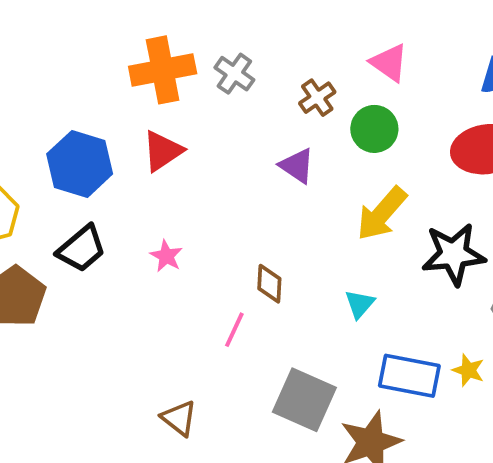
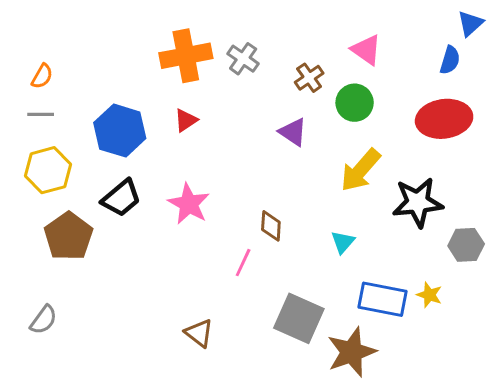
red triangle: (163, 151) -> (186, 120), size x0.7
pink star: (166, 256) -> (189, 204), size x1.6

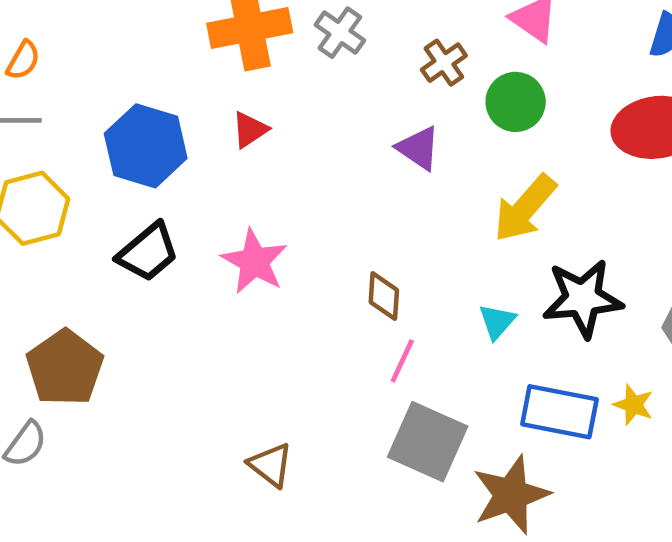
black star: (418, 202) -> (583, 298), moved
brown pentagon: (68, 236) -> (65, 368), moved
pink line: (243, 263) -> (402, 361), moved

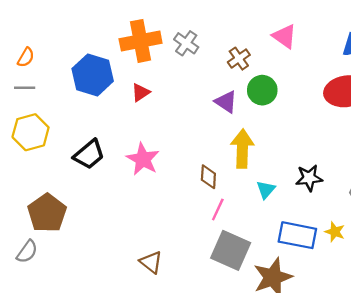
green circle: (516, 102) -> (262, 90), moved
blue hexagon: (146, 146) -> (93, 75), moved
yellow arrow: (525, 208) -> (242, 149), moved, turned 141
black star: (583, 298) -> (309, 178), size x0.7

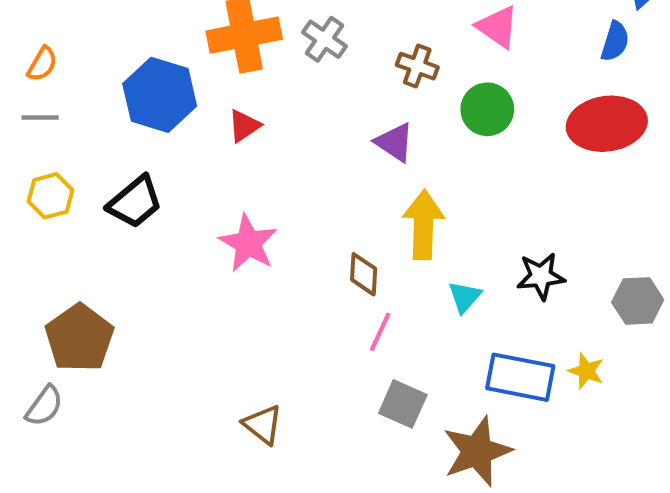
brown cross: (239, 59) -> (417, 66), turned -35
green circle: (262, 90) -> (487, 109), moved
yellow hexagon: (31, 132) -> (50, 196), size x0.7
black trapezoid: (89, 154) -> (135, 202), moved
gray square: (231, 250) -> (403, 404), size x0.7

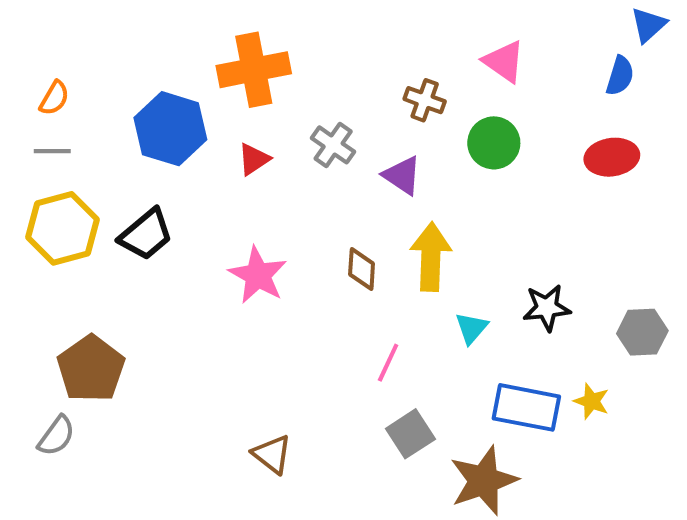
gray cross: (325, 39) -> (333, 145), moved
red ellipse: (607, 124) -> (612, 157), size x0.7
yellow hexagon: (50, 196) -> (62, 228), size x1.6
brown diamond: (364, 274) -> (362, 269), moved
gray square: (403, 404) -> (410, 434), turned 33

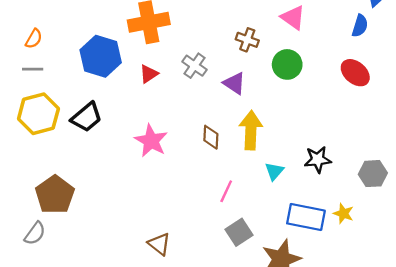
red ellipse: (612, 157) -> (355, 73), turned 48

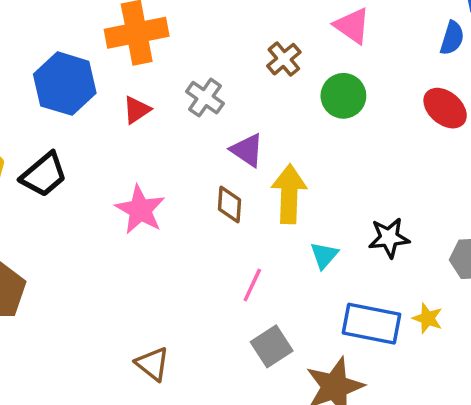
brown cross: (247, 40) -> (284, 59), turned 30
purple triangle: (234, 83) -> (247, 150), moved

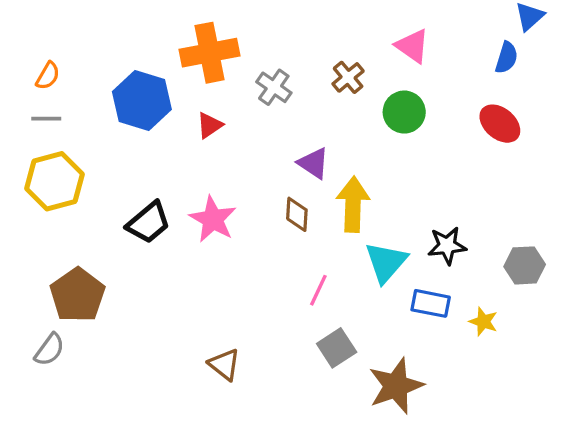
gray cross: (205, 98) -> (274, 87), moved
black trapezoid: (44, 175) -> (148, 223), moved
cyan triangle: (324, 255) -> (386, 262), size x1.6
blue rectangle: (371, 324) -> (431, 303), moved, size x0.7

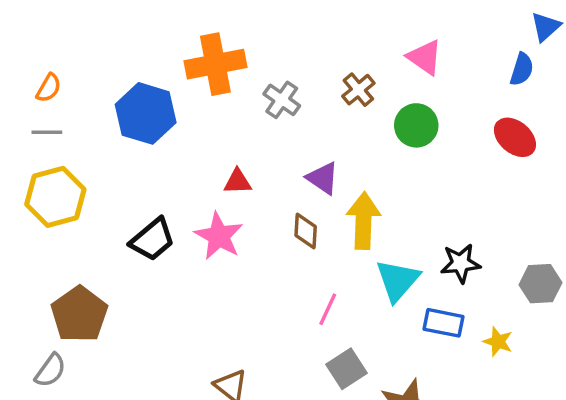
red triangle: (210, 125) -> (238, 182), moved, turned 32

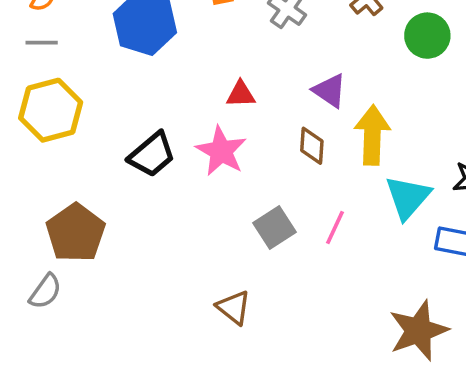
gray square: (346, 369) -> (275, 227), moved

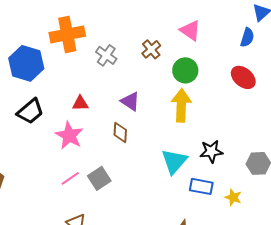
yellow arrow: (372, 135) -> (181, 105), moved
black trapezoid: (152, 155) -> (30, 111), moved
pink line: (335, 227) -> (70, 178), moved, turned 30

